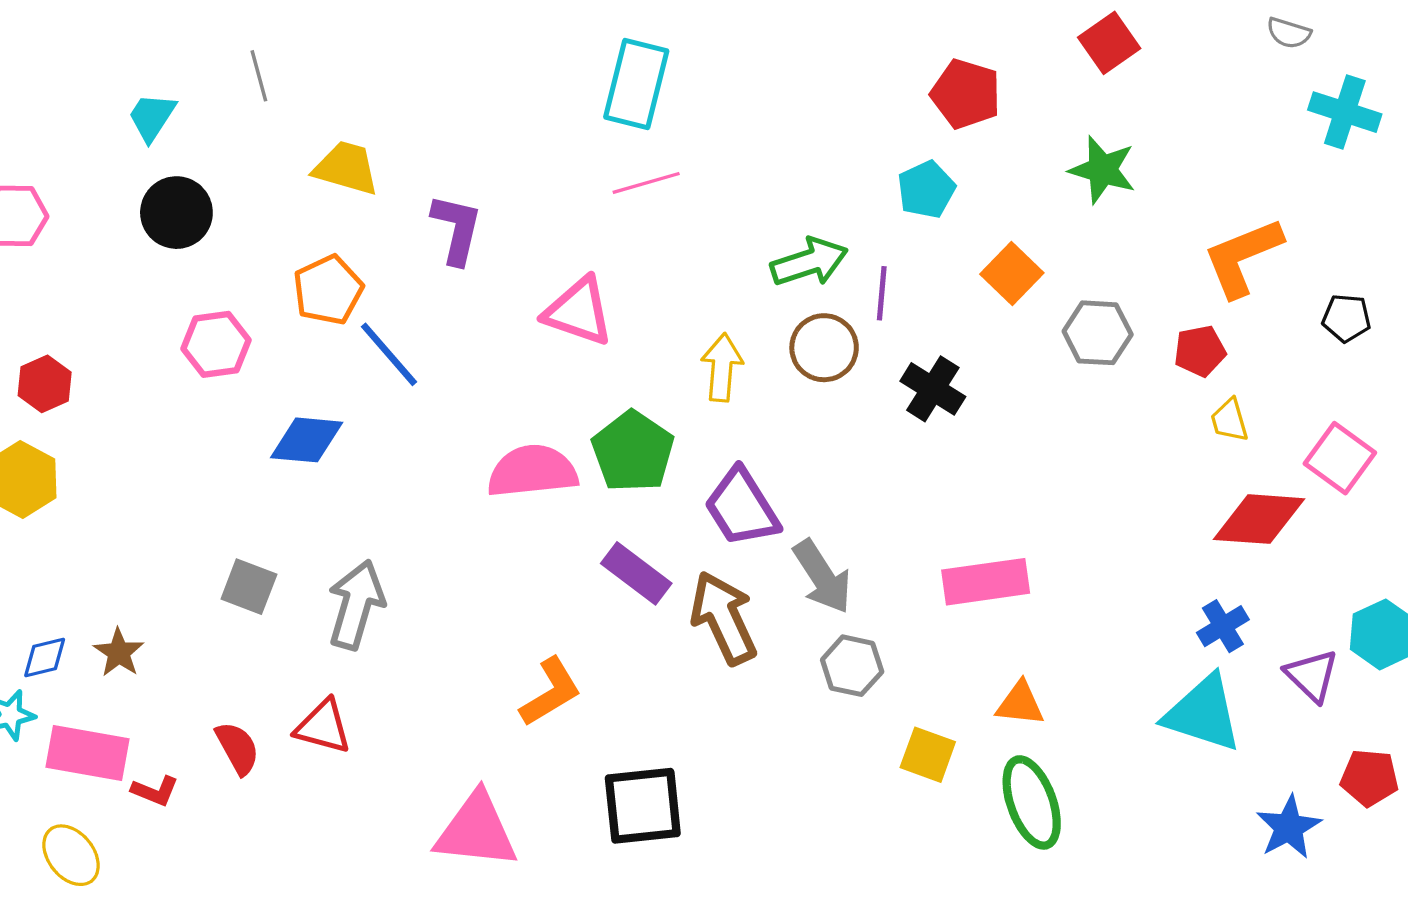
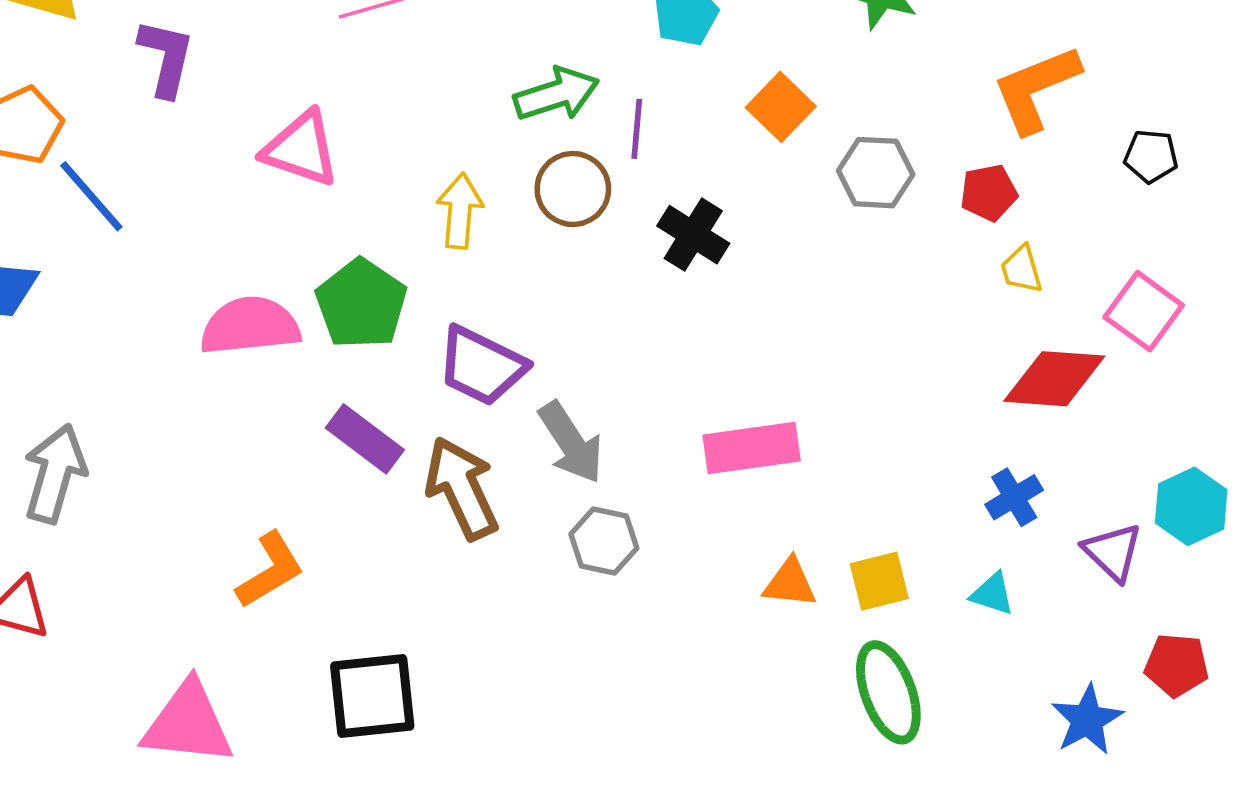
purple trapezoid: (742, 508) -> (482, 366), turned -32
cyan triangle: (1203, 713) -> (992, 594), size x0.5
yellow square: (928, 755) -> (879, 581), moved, turned -34
green ellipse: (1032, 802) -> (888, 692), moved

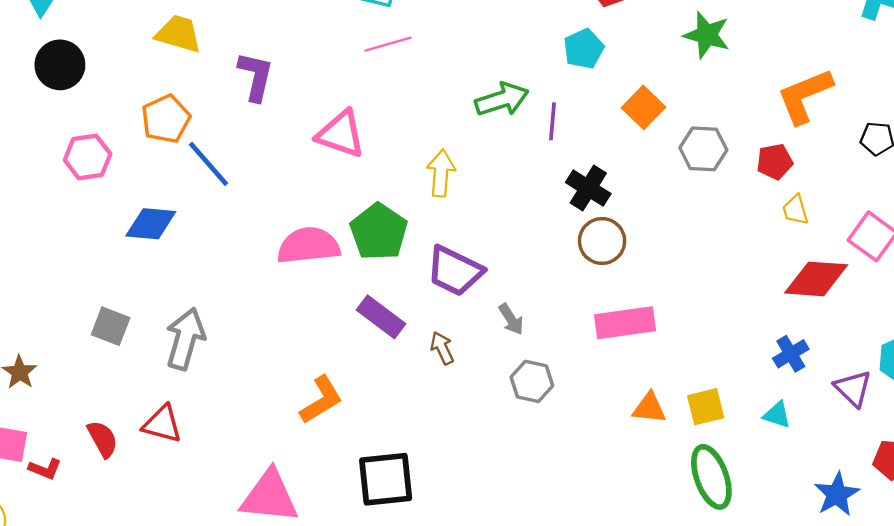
brown circle: (573, 189) -> (602, 241), moved
gray arrow: (571, 443) -> (511, 319), size x0.6
brown arrow: (462, 488) -> (442, 348), size x0.5

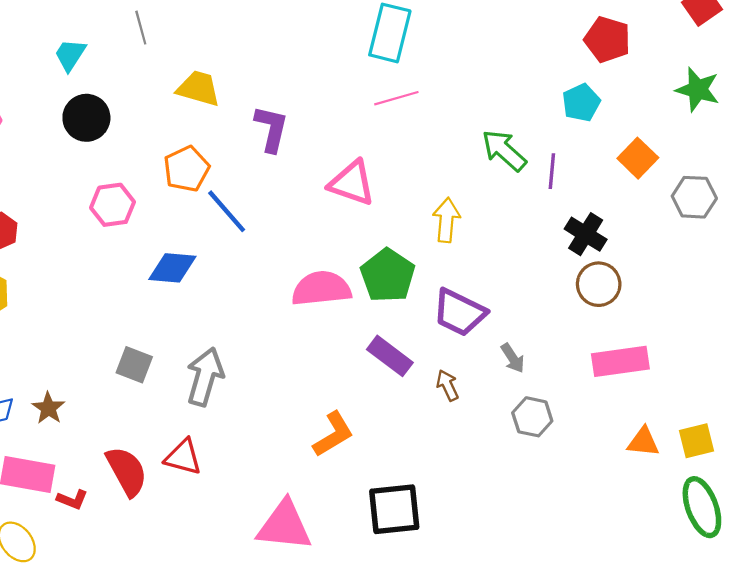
green arrow: (502, 99) -> (504, 150), turned -120
red semicircle: (103, 439) -> (127, 471), size x1.4

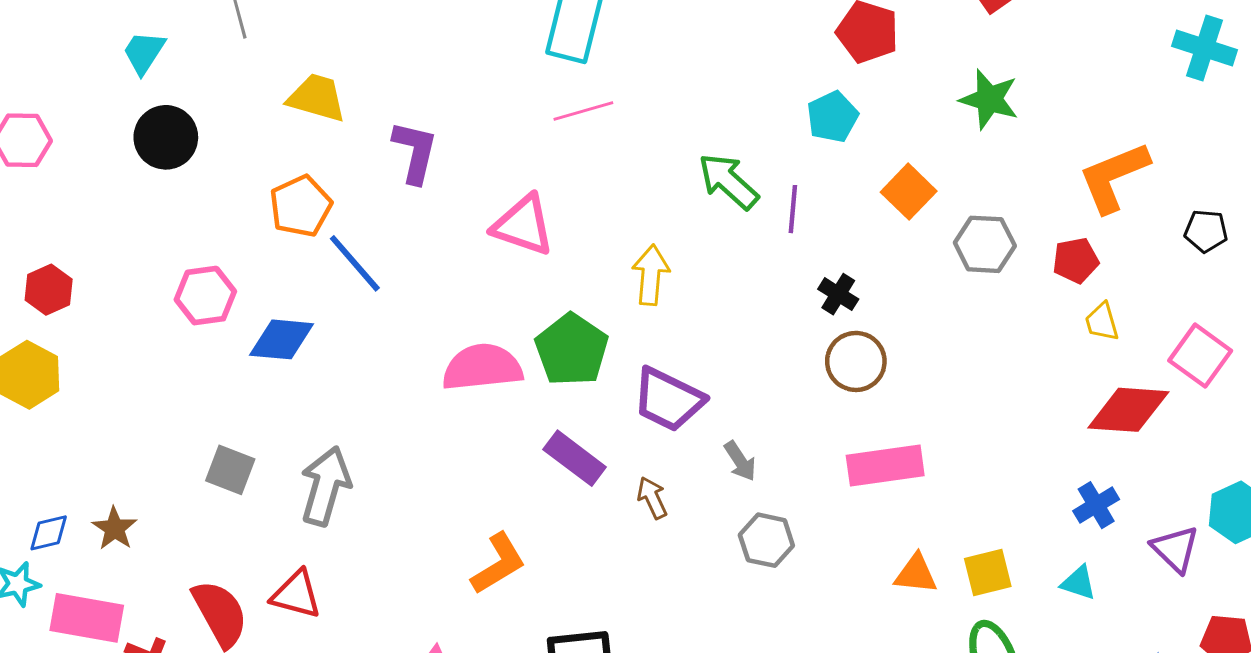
pink hexagon: (113, 205) -> (205, 296), moved
black cross: (586, 234) -> (838, 294), size x0.7

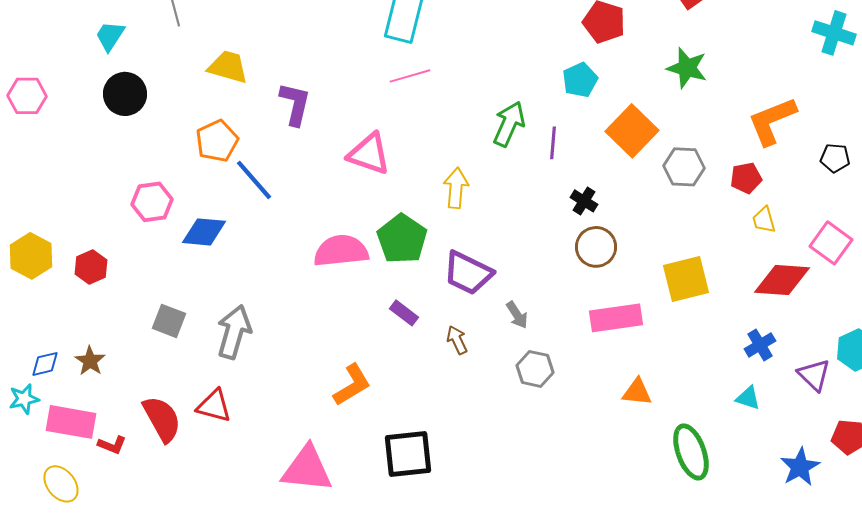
green arrow: (728, 181) -> (509, 124), turned 72
orange square: (909, 192) -> (632, 131), size x1.4
red hexagon: (49, 290) -> (91, 267), moved
purple rectangle: (575, 458) -> (404, 313), size x0.7
yellow square: (988, 572) -> (686, 279), moved, size x1.4

